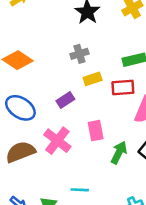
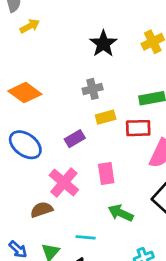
brown semicircle: (20, 152) -> (42, 210), moved, size x0.7
green arrow: (119, 153) -> (121, 213), moved, turned -95

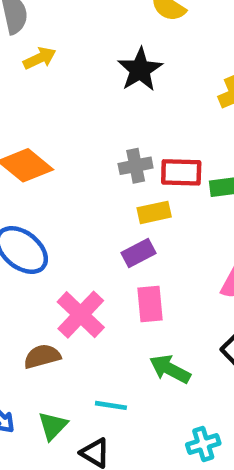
black star: (103, 44) -> (140, 70), moved
red rectangle: (138, 128) -> (181, 172), moved
purple rectangle: (75, 139) -> (139, 253), moved

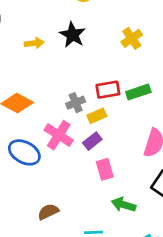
yellow arrow: (40, 58) -> (34, 43), moved, turned 30
gray cross: (136, 166) -> (76, 103), moved
pink cross: (81, 315) -> (59, 135), moved

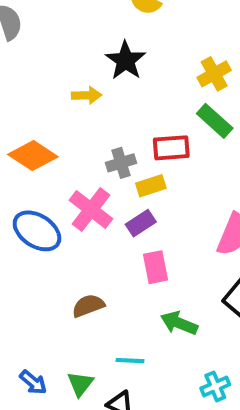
yellow arrow: (34, 43) -> (87, 95), moved
green rectangle: (138, 92) -> (215, 121), moved, turned 55
brown semicircle: (48, 212) -> (88, 306), moved

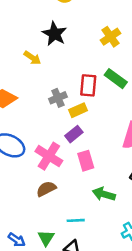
yellow arrow: (87, 95) -> (32, 58), turned 42
green rectangle: (215, 121) -> (116, 79), moved
red rectangle: (171, 148) -> (88, 85), turned -75
pink cross: (91, 210) -> (49, 156), moved

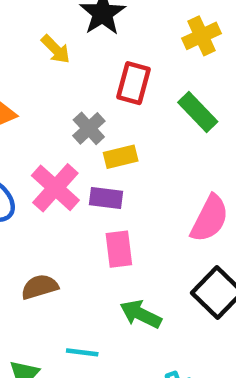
red rectangle: (88, 85) -> (134, 83), moved
gray cross: (58, 98) -> (89, 128), turned -30
purple rectangle: (74, 134) -> (106, 198), turned 36
pink cross: (49, 156) -> (55, 188), moved

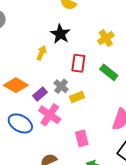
yellow arrow: (56, 49) -> (42, 53), turned -104
purple rectangle: (106, 198) -> (40, 94), moved, turned -40

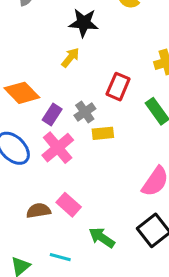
black star: (60, 34) -> (84, 23), moved, turned 30
purple rectangle: (40, 94) -> (52, 115), turned -32
pink rectangle: (82, 138) -> (69, 205), moved, turned -49

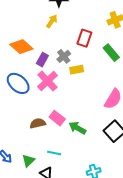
green arrow: (102, 238) -> (77, 128), moved

